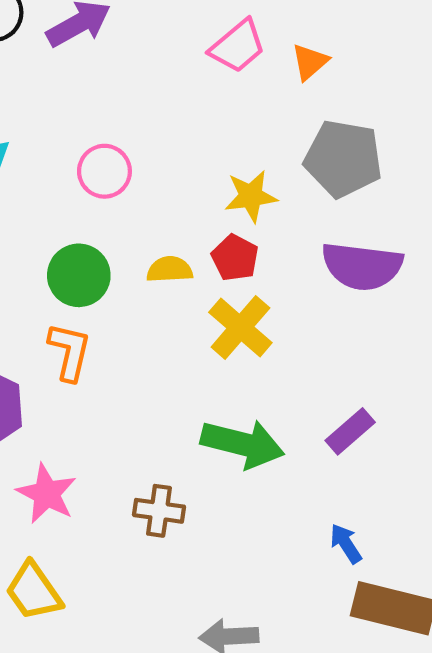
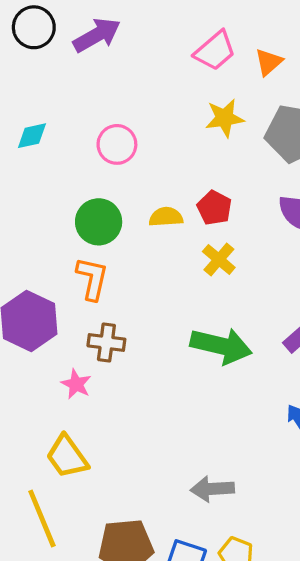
yellow star: (251, 196) -> (225, 118), moved
yellow cross: (240, 327) -> (219, 259), size x0.7
pink star: (47, 494) -> (76, 384), size x0.7
brown cross: (159, 511) -> (106, 343), moved

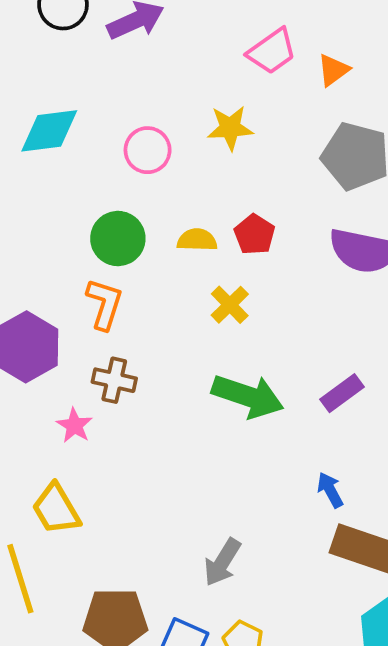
yellow star: (225, 118) -> (230, 128), moved
cyan diamond: (32, 136) -> (49, 131), size x1.6
yellow cross: (219, 259) -> (230, 305), moved
gray arrow: (212, 489) -> (222, 562), turned -60

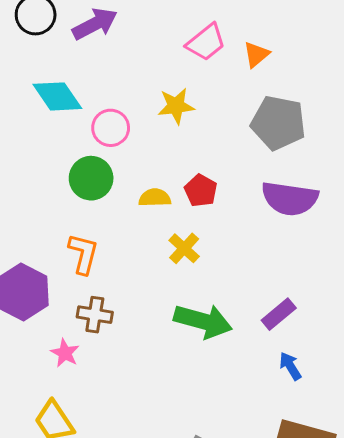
cyan diamond: (49, 131) -> (57, 96), moved, turned 66
green circle: (118, 239) -> (91, 178), moved
blue arrow: (330, 490) -> (290, 366), moved

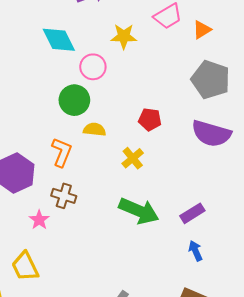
yellow star: (176, 106) -> (124, 36), moved
red pentagon: (201, 191) -> (150, 119), turned -30
yellow semicircle: (155, 198) -> (94, 129), moved

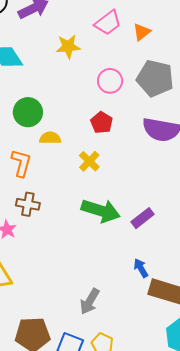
pink circle: (93, 67) -> (110, 81), moved
red pentagon: (150, 119) -> (102, 123), turned 30
purple rectangle: (192, 213) -> (142, 218), moved
blue arrow: (195, 251) -> (141, 268), moved

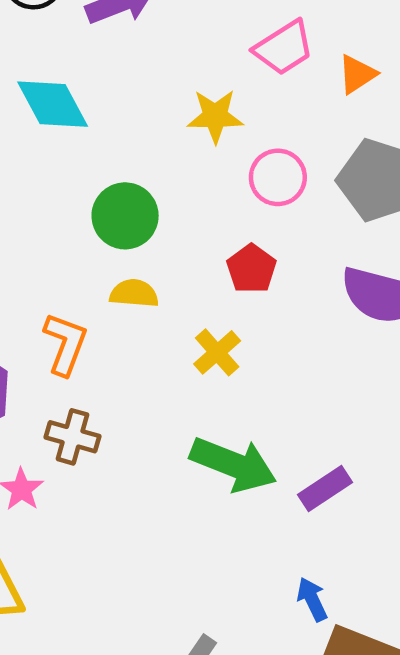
yellow star: (68, 46) -> (215, 116), moved
green circle: (28, 112) -> (125, 216), moved

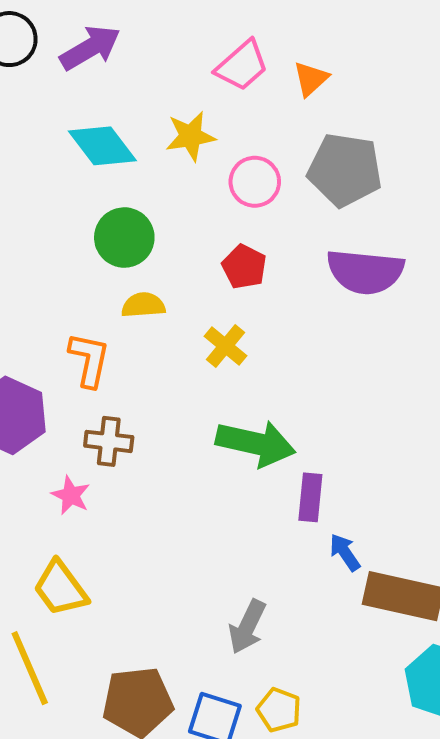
cyan diamond: (53, 104) -> (102, 146), moved
purple rectangle: (325, 488) -> (310, 497), moved, turned -42

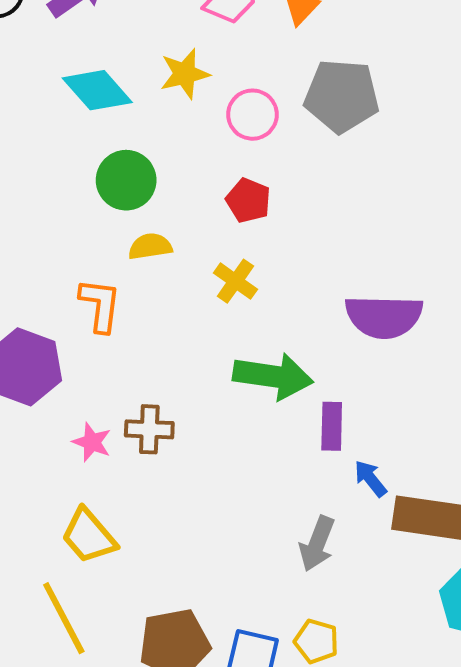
purple semicircle: (365, 272) -> (384, 316), moved
brown cross: (109, 441) -> (149, 429), moved
gray arrow: (247, 627) -> (317, 544), moved

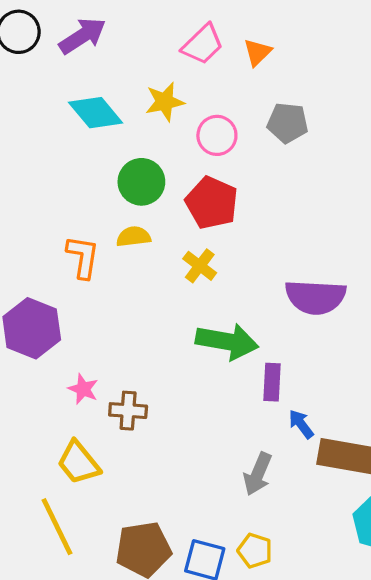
gray pentagon: (342, 96) -> (287, 123), size x0.7
green circle: (126, 180) -> (141, 182), moved
red pentagon: (248, 200) -> (212, 203), size x1.5
orange L-shape: (100, 305) -> (83, 257), moved
brown cross: (149, 429) -> (128, 411), moved

